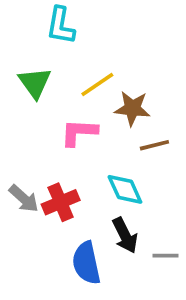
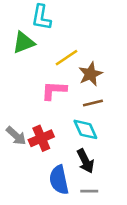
green triangle: (35, 83) -> (24, 43), moved, turned 45
brown star: (132, 108) -> (90, 74), turned -30
brown line: (154, 145) -> (93, 103), moved
gray line: (165, 256) -> (89, 191), moved

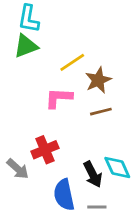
cyan L-shape: (41, 17) -> (29, 19), moved
cyan diamond: (85, 129) -> (117, 167), moved
gray arrow: (16, 136) -> (18, 169), moved

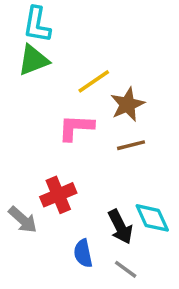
blue semicircle: (64, 195) -> (83, 253), size x0.7
gray line: (97, 207) -> (126, 269), turned 36

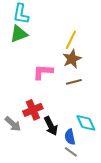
yellow line: (94, 81) -> (71, 40), moved, turned -30
black arrow: (120, 227) -> (51, 126), moved
blue semicircle: (83, 253) -> (70, 137), moved

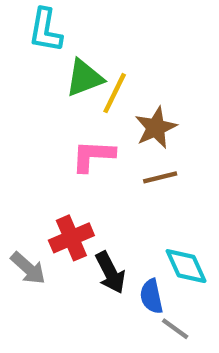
green triangle: (19, 34) -> (84, 78), moved
yellow line: (71, 40) -> (115, 93), moved
gray line: (71, 152) -> (175, 329), moved

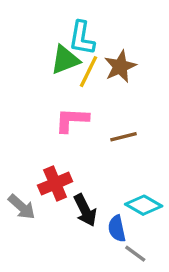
cyan L-shape: (45, 30) -> (82, 38), moved
brown star: (156, 128) -> (120, 67), moved
cyan diamond: (186, 266) -> (144, 205), turned -36

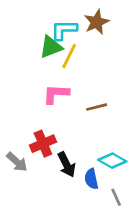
cyan L-shape: (82, 38) -> (64, 30), turned 80
brown star: (120, 67) -> (97, 22), moved
gray line: (135, 254) -> (116, 197), moved, turned 30

